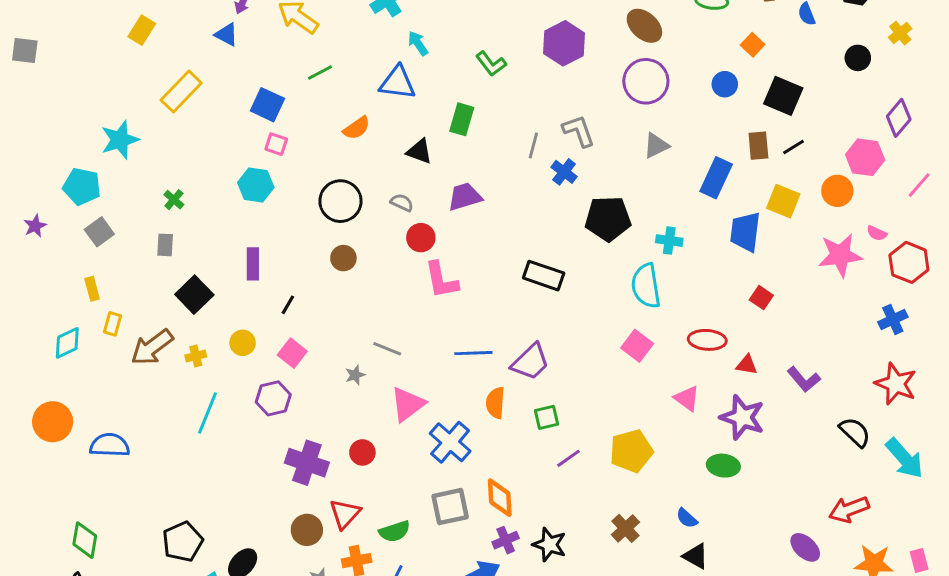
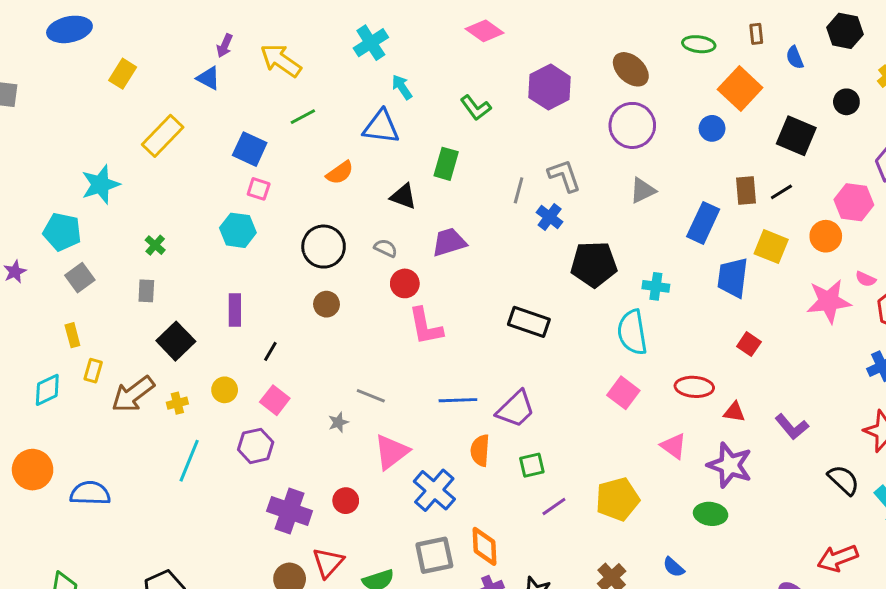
orange square: (753, 45) -> (740, 89), size x1.8
black square: (783, 96) -> (796, 136), moved

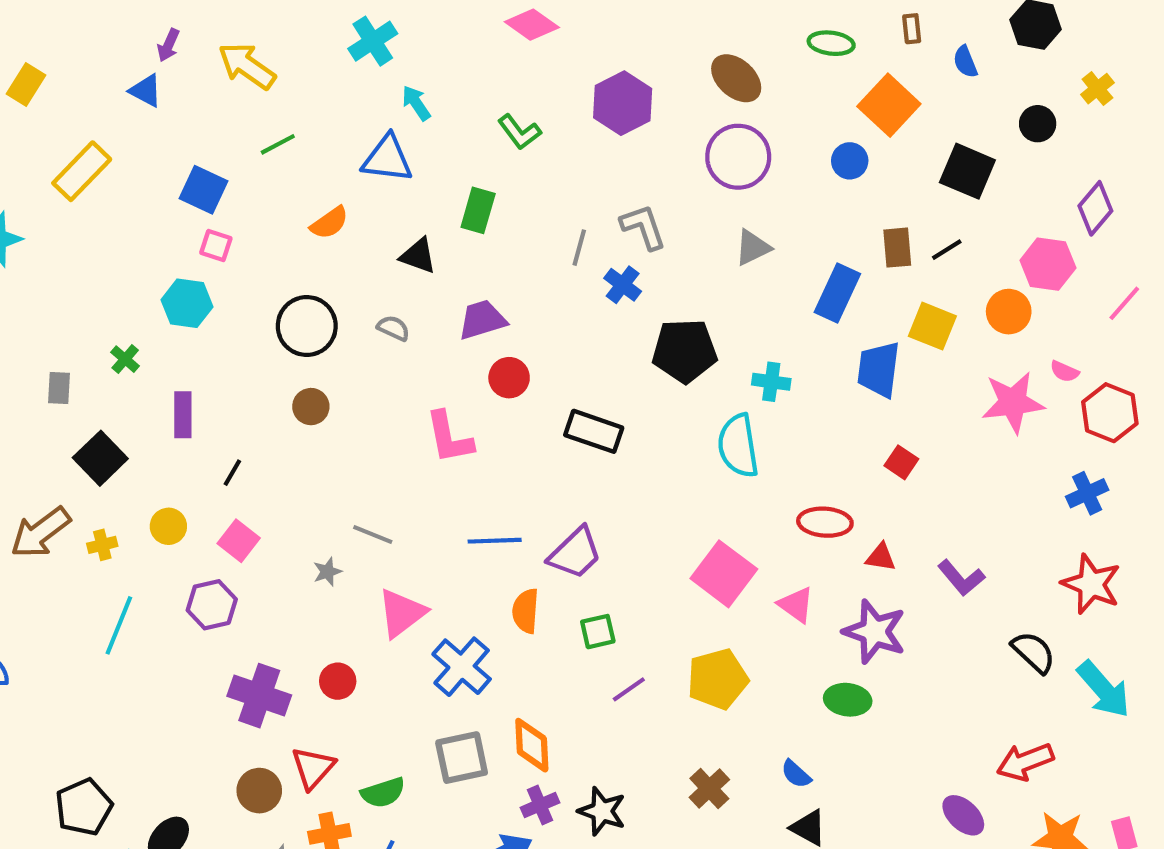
green cross: (155, 245) -> (125, 359), moved
red circle: (405, 283) -> (509, 378), moved
pink square: (623, 393) -> (724, 574), moved, size x1.4

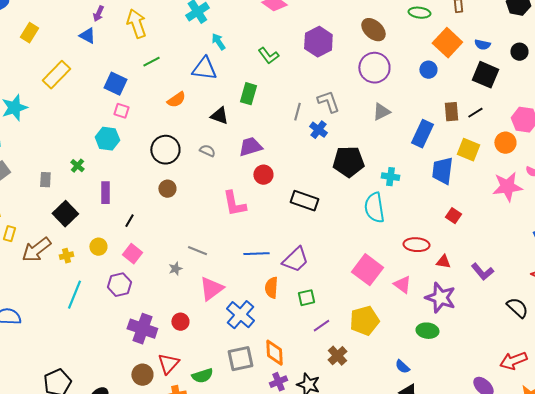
blue semicircle: (965, 62) -> (482, 45), moved, turned -56
yellow arrow: (247, 66) -> (136, 24), turned 36
brown cross: (709, 788) -> (337, 356), moved

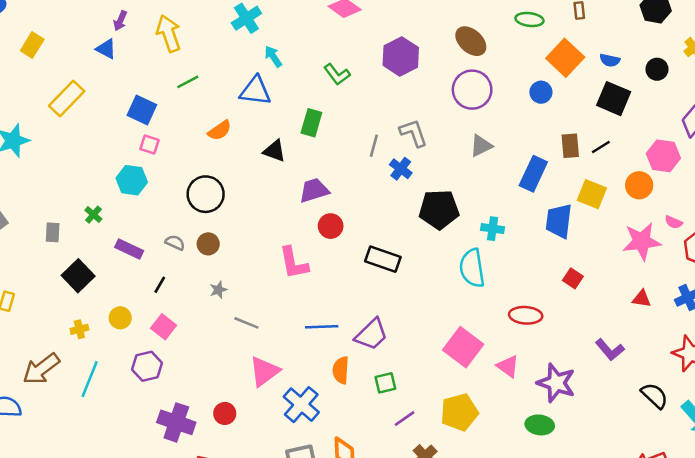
gray semicircle: (207, 151) -> (175, 243), moved
purple rectangle: (105, 193) -> (129, 249), turned -65
brown arrow: (36, 250) -> (41, 369), moved
red triangle: (443, 262) -> (642, 299), moved
gray star: (175, 269) -> (218, 290), moved

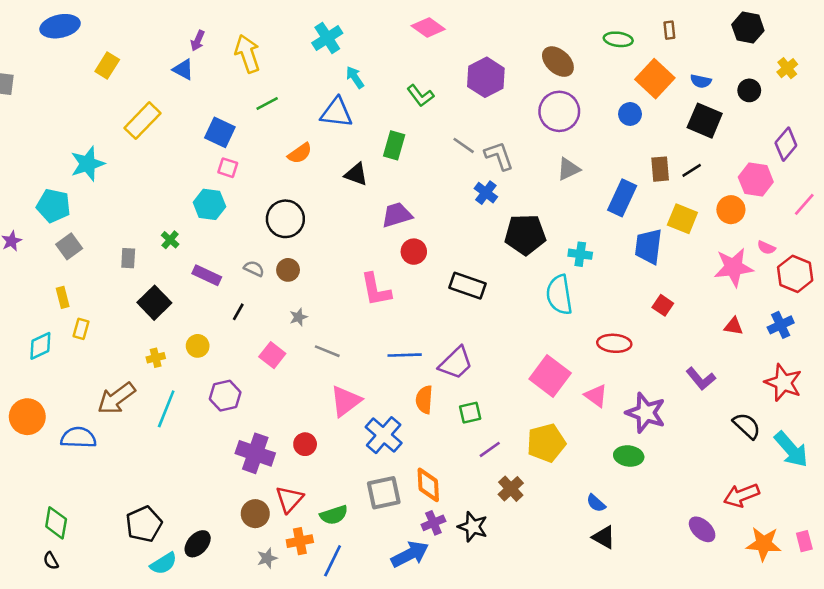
gray line: (374, 146) -> (464, 145), moved, turned -70
pink square: (164, 327) -> (272, 355), moved

